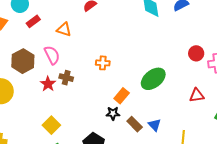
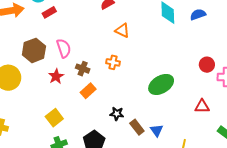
orange triangle: (64, 30) -> (122, 30), moved
brown cross: (66, 78) -> (83, 69), moved
orange rectangle: (122, 96) -> (88, 91), moved

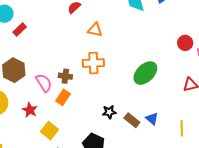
pink semicircle: (64, 48) -> (44, 83), moved
orange cross: (113, 62) -> (93, 63), size x1.5
red star: (56, 76) -> (30, 110), moved
orange rectangle: (88, 91) -> (63, 97), moved

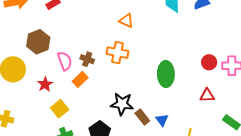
red circle: (185, 43) -> (209, 62), moved
green ellipse: (145, 73) -> (166, 74), turned -60
black star: (109, 112) -> (122, 104), size x1.6

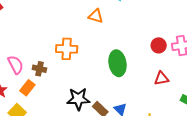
orange triangle: (126, 21) -> (96, 16), moved
brown cross: (87, 59) -> (39, 69), moved
orange rectangle: (80, 79) -> (27, 88), moved

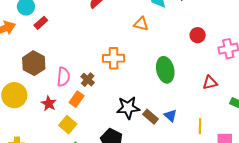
red circle: (159, 45) -> (198, 35), moved
pink semicircle: (15, 65) -> (63, 77), turned 36
brown cross: (39, 69) -> (88, 80), turned 32

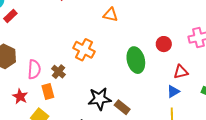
red circle: (198, 35) -> (164, 44), moved
orange cross: (114, 58) -> (84, 50), turned 30
orange rectangle: (77, 99) -> (48, 91), turned -49
blue triangle: (170, 116) -> (173, 91), moved, turned 48

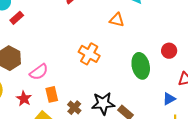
pink semicircle: (34, 69) -> (39, 72), turned 48
brown cross: (58, 72) -> (74, 108), moved
blue triangle: (173, 91) -> (169, 99), moved

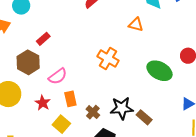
red rectangle: (17, 18) -> (43, 39), moved
green ellipse: (141, 66) -> (160, 71), turned -50

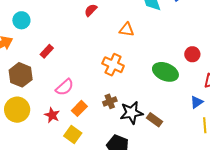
orange triangle: (136, 25) -> (127, 30), moved
brown hexagon: (28, 62) -> (21, 75), moved
orange rectangle: (70, 99) -> (79, 108), turned 63
brown cross: (93, 112) -> (110, 101), moved, turned 32

